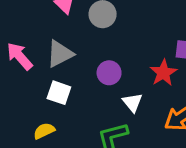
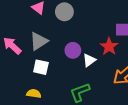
white triangle: (132, 102) -> (89, 60), moved, turned 40
yellow semicircle: (44, 131) -> (34, 94), turned 40

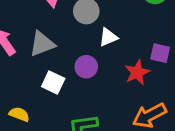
white triangle: (89, 60) -> (108, 37), moved
white square: (41, 67) -> (53, 82), moved

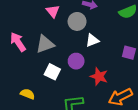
red star: (137, 72) -> (99, 76), moved, turned -30

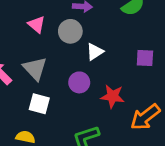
gray triangle: (45, 44) -> (35, 69), turned -42
white square: (52, 72) -> (39, 104), moved

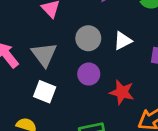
gray circle: (70, 31) -> (88, 38), moved
white triangle: (95, 52) -> (123, 41), moved

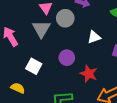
gray circle: (88, 38) -> (65, 18), moved
gray triangle: (44, 55) -> (41, 29), moved

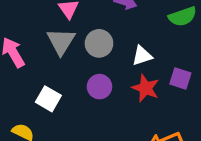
gray circle: (65, 18) -> (99, 43), moved
red star: (89, 74) -> (146, 88), moved

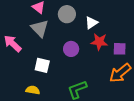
gray circle: (99, 43) -> (67, 14), moved
purple square: (180, 79) -> (120, 49), moved

